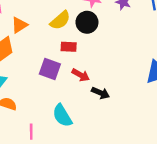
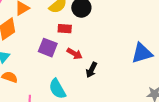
black arrow: (100, 93) -> (91, 70), turned 91

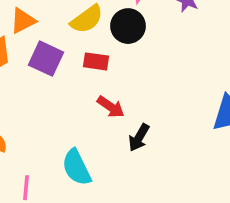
purple square: (48, 48) -> (46, 59), moved

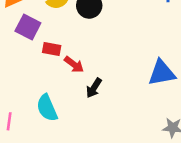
red rectangle: (96, 61) -> (52, 49), moved

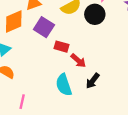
cyan semicircle: (47, 108) -> (64, 85), moved

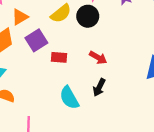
purple square: (44, 27) -> (36, 40), turned 36
red arrow: (78, 61) -> (98, 58), moved

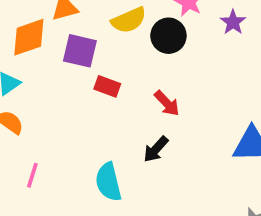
purple square: (36, 40) -> (80, 51), turned 30
cyan semicircle: (69, 98) -> (108, 182), moved

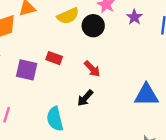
purple square: (80, 51) -> (27, 70), moved

